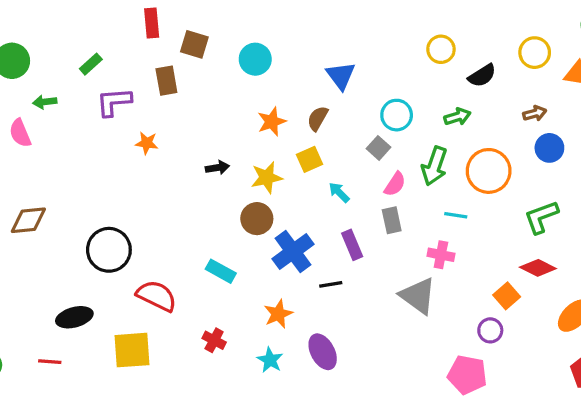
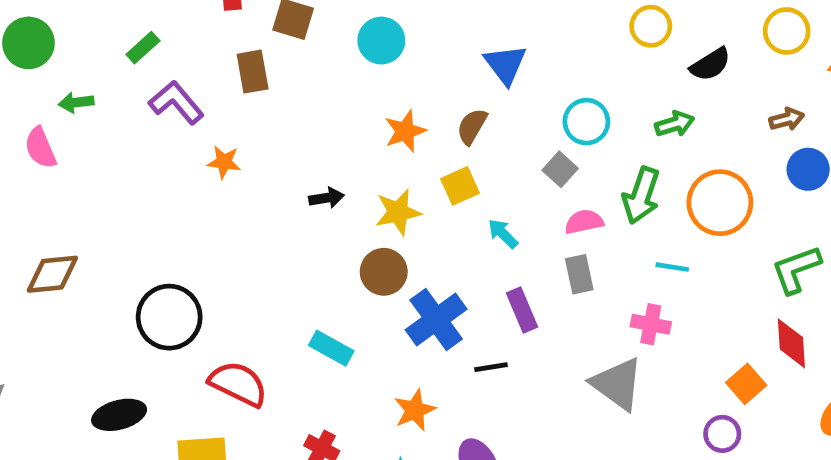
purple L-shape: (114, 102) -> (176, 103), turned 54
pink semicircle: (395, 184) -> (584, 222), turned -135
red diamond: (538, 268) -> (791, 343), turned 60

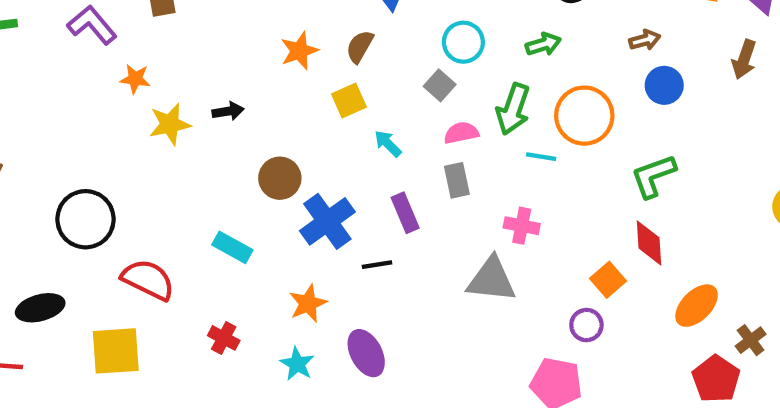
yellow star: (398, 212) -> (170, 124), moved
cyan line: (672, 267) -> (541, 157), moved
gray triangle: (617, 384) -> (491, 280), turned -30

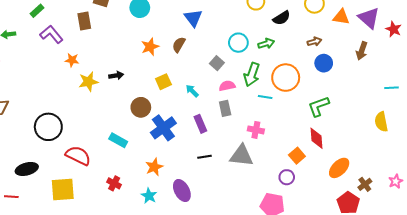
cyan circle: (463, 42) -> (238, 43), moved
yellow square: (349, 100) -> (163, 82), moved
black line: (377, 265) -> (204, 157), moved

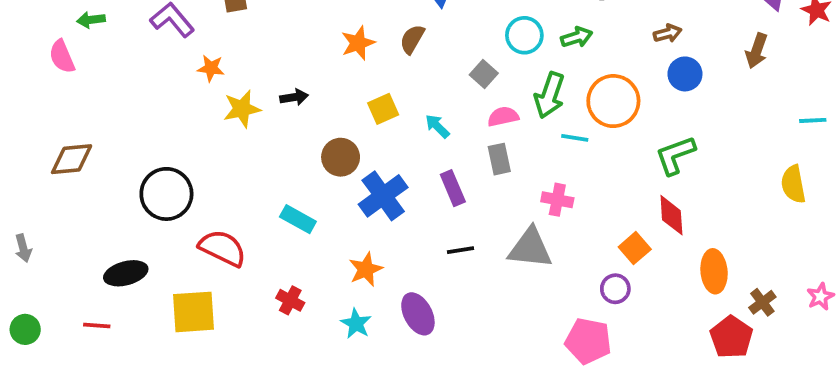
orange ellipse: (339, 168) -> (714, 271), turned -50

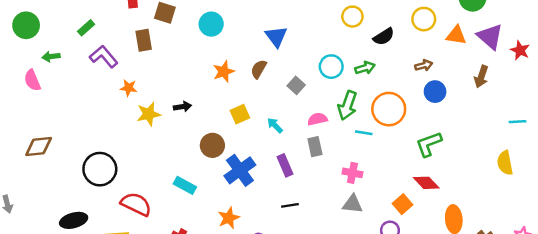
gray square: (484, 74) -> (296, 85), moved
red diamond: (671, 215) -> (426, 183), turned -40
gray triangle: (530, 248) -> (352, 204), moved, size x0.7

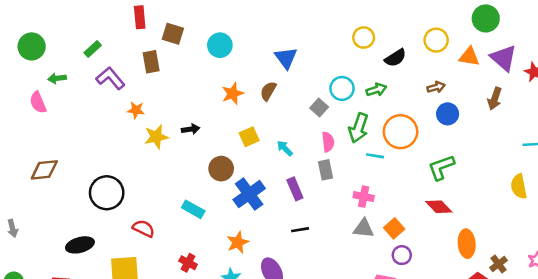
gray square: (296, 85) -> (319, 108), moved
pink semicircle: (317, 119) -> (328, 142), turned 96
red semicircle: (136, 204) -> (144, 228), size x0.7
orange square: (402, 204) -> (394, 228), moved

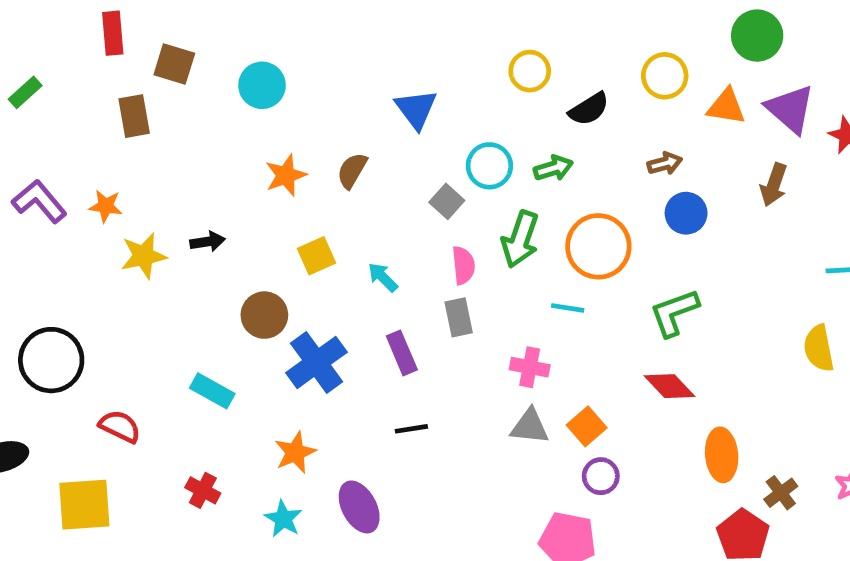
blue triangle: (286, 58) -> (416, 109), moved
purple L-shape: (110, 78) -> (39, 201), moved
cyan line: (375, 156) -> (568, 308), moved

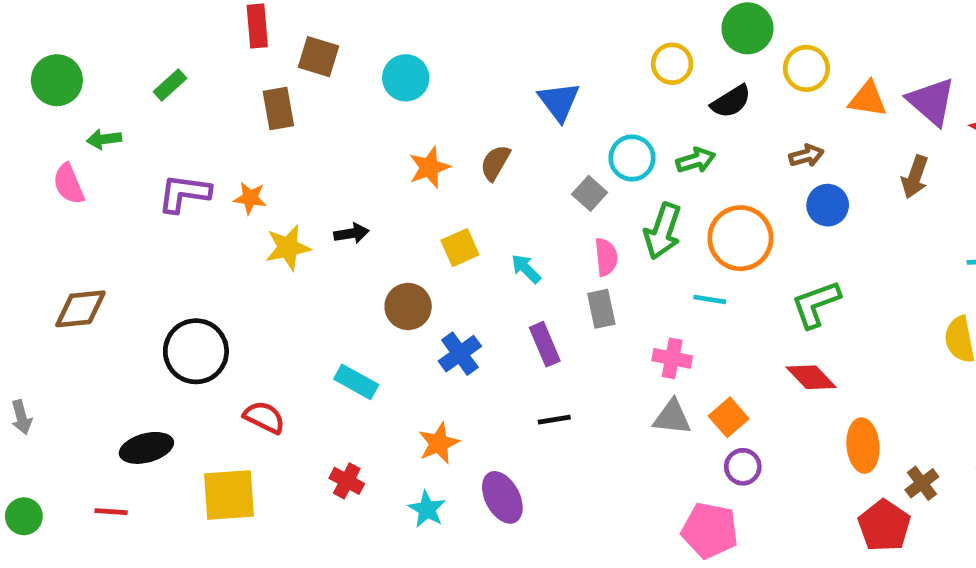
green circle: (757, 36) -> (747, 28), moved
purple L-shape: (39, 201) -> (184, 193), turned -42
blue cross: (317, 362) -> (460, 354), size x0.7

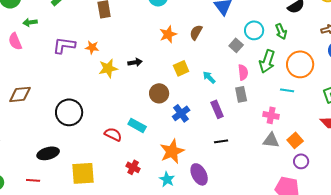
green arrow: (696, 160) -> (281, 31), turned 84
red semicircle: (264, 417) -> (113, 134), moved
orange star: (439, 443) -> (172, 151), size x1.4

